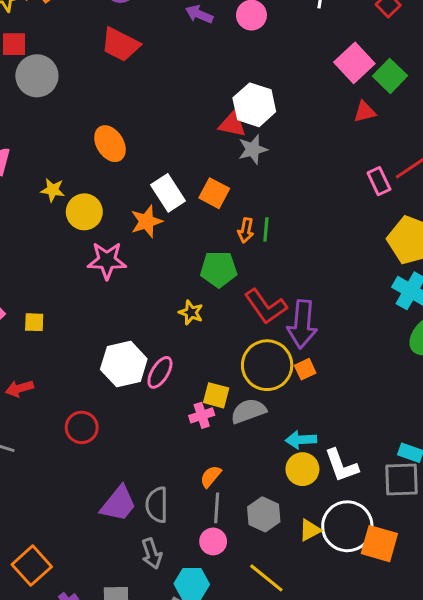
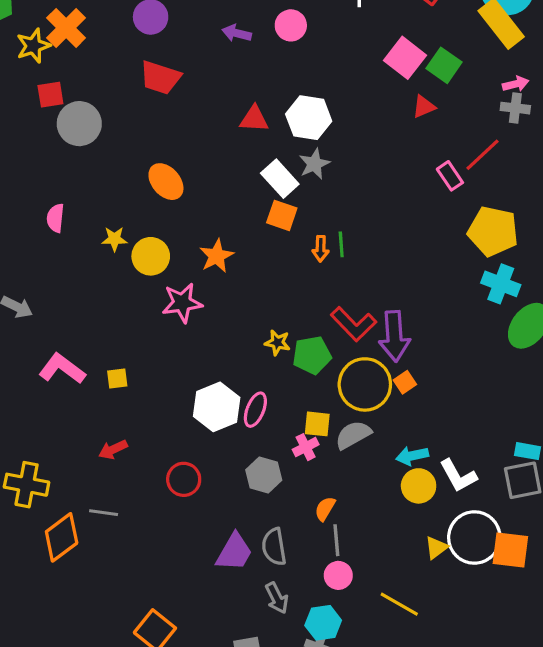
red triangle: (232, 124) -> (254, 119), moved
white rectangle: (168, 193) -> (280, 179), moved
green pentagon: (219, 269) -> (312, 355), moved
gray hexagon: (264, 514) -> (264, 475), moved

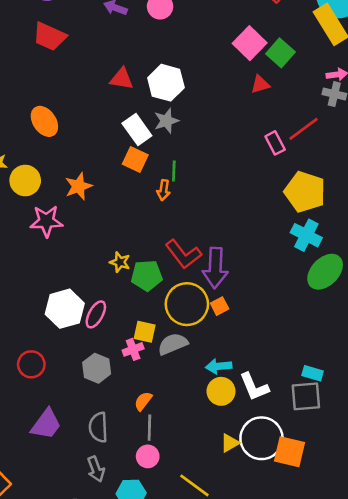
green line: (341, 244) -> (174, 171), moved
purple trapezoid: (234, 552) -> (46, 424), moved

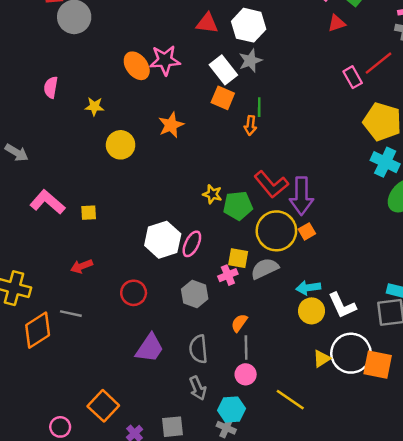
yellow circle: (25, 181) -> (121, 145), moved
pink star: (46, 221) -> (165, 60), moved

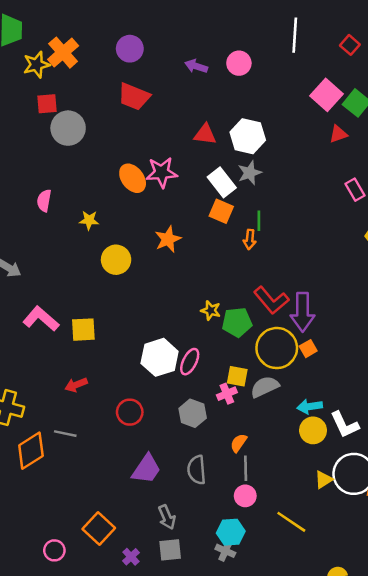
yellow square: (89, 213) -> (83, 330), size x1.5
gray arrow: (198, 388) -> (167, 517), moved

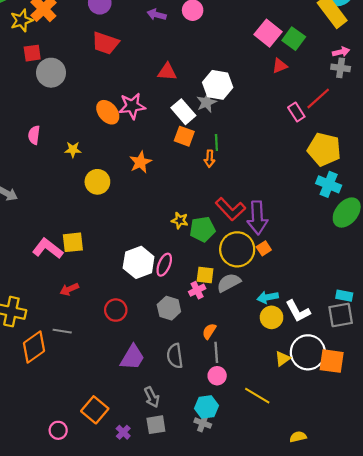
white hexagon: (248, 136) -> (218, 85), moved
pink L-shape: (41, 319) -> (48, 249), moved

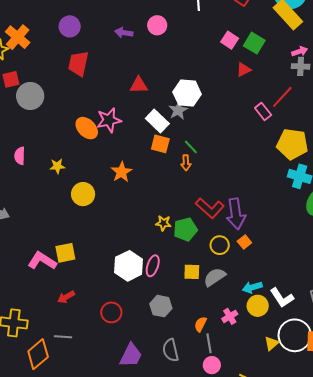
pink square: (268, 33) -> (230, 40), size x0.7
red trapezoid: (105, 43) -> (78, 64), turned 88
green line: (216, 143) -> (191, 147), turned -35
yellow circle: (237, 249) -> (220, 245), size x0.6
pink cross: (197, 290) -> (230, 316), moved

